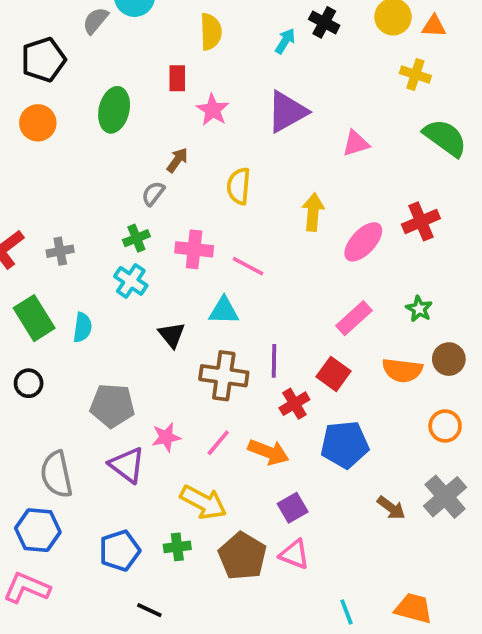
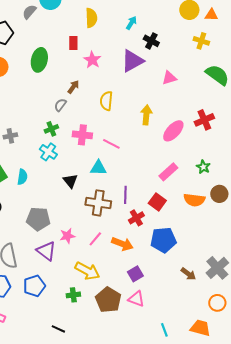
black cross: (324, 22) -> (151, 41), moved
orange circle: (445, 426) -> (217, 303), moved
blue pentagon: (120, 551) -> (34, 286), moved

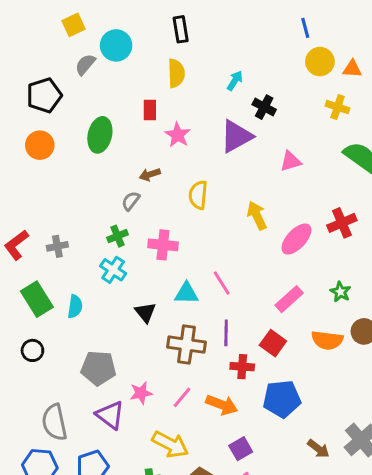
brown arrow: (73, 87) -> (150, 174), turned -144
yellow arrow: (146, 115) -> (257, 216), turned -30
pink line: (111, 144) -> (222, 283), moved, turned 30
red cross: (136, 218) -> (242, 367), turned 35

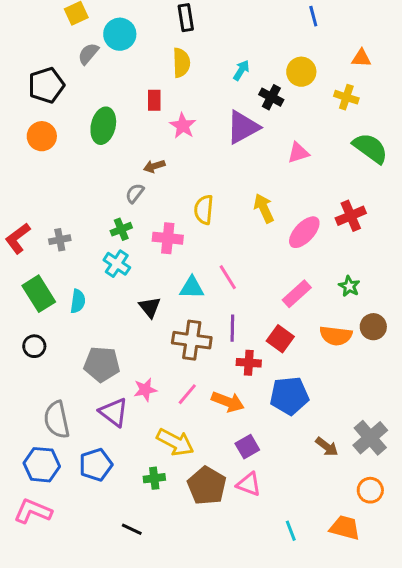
yellow circle: (320, 62) -> (301, 72), moved
yellow semicircle: (198, 195) -> (204, 210), moved

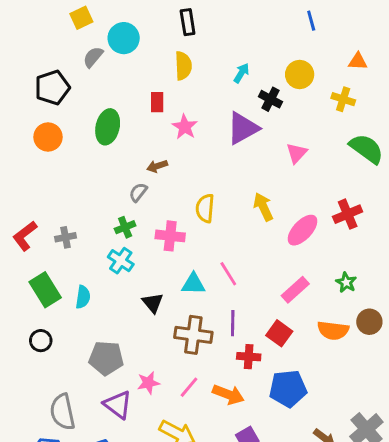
pink triangle: (298, 153) -> (297, 153), turned -30

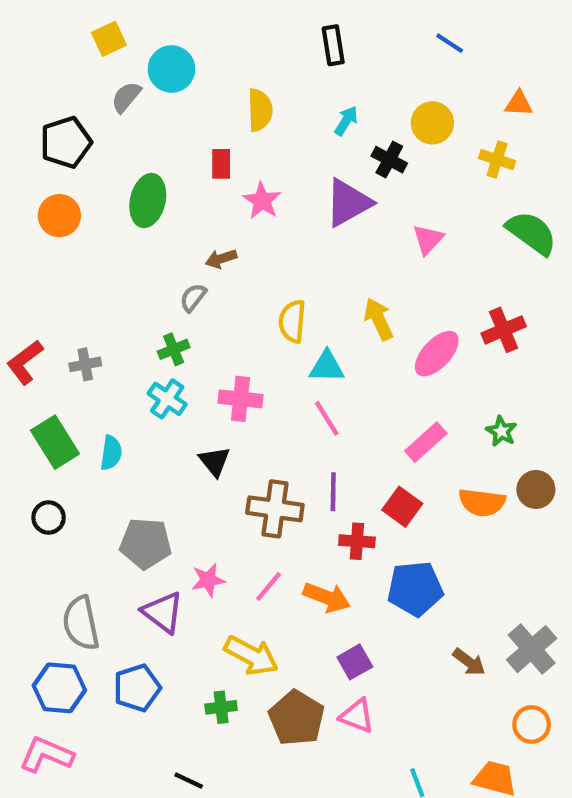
blue line: (311, 21) -> (450, 43), turned -42
black rectangle: (188, 22) -> (333, 45), moved
pink cross: (170, 236) -> (240, 399), moved
cyan triangle: (193, 284) -> (327, 367), moved

